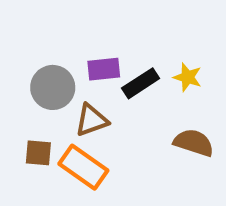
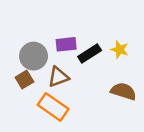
brown square: (38, 153) -> (24, 80), moved, turned -36

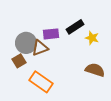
black rectangle: (90, 53) -> (75, 27), moved
brown triangle: (58, 77) -> (40, 48), moved

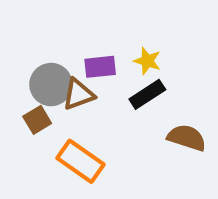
black rectangle: (75, 27) -> (147, 94), moved
yellow star: (92, 38) -> (147, 61), moved

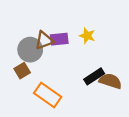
brown triangle: (79, 94) -> (44, 40), moved
black rectangle: (147, 94) -> (94, 76), moved

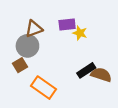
purple rectangle: (59, 39) -> (67, 24), moved
brown triangle: (44, 40) -> (34, 29), moved

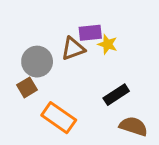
brown triangle: (34, 29) -> (73, 49), moved
brown semicircle: (101, 75) -> (133, 126), moved

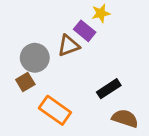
purple rectangle: (90, 33) -> (85, 31), turned 45
yellow star: (108, 44) -> (101, 13), moved, turned -30

